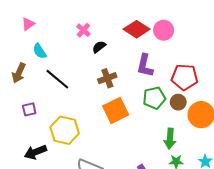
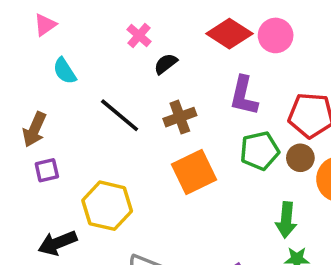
brown arrow: (19, 73) -> (34, 129), moved
black line: (57, 79) -> (120, 115), moved

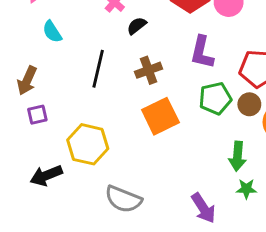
black line: (120, 115) -> (98, 69), turned 63

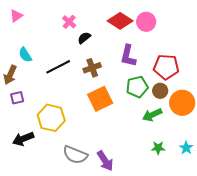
cyan semicircle: (52, 32) -> (25, 55), moved
black line: (98, 69) -> (58, 67), turned 50
green arrow: (237, 156) -> (152, 115), moved, turned 60
purple arrow: (203, 208) -> (105, 161), moved

